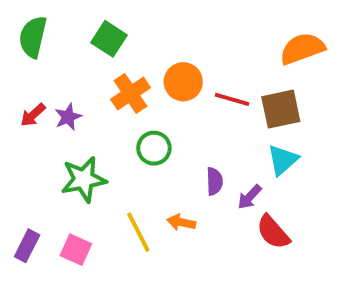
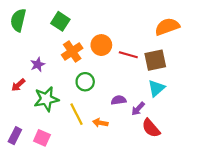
red arrow: (33, 115) -> (18, 85), moved
purple semicircle: (214, 181) -> (119, 100), turned -96
yellow line: (138, 232) -> (77, 114), moved

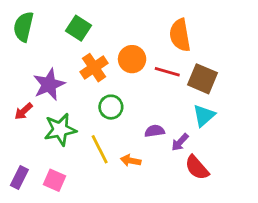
orange semicircle: (167, 27) -> (180, 35), moved, turned -80
brown square: (155, 60) -> (202, 79), turned 35
purple star: (38, 64) -> (49, 84), size x1.6

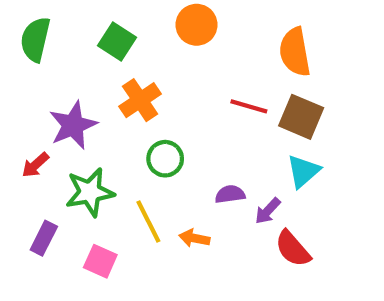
orange semicircle: (180, 35) -> (295, 52), moved
orange circle: (132, 59) -> (197, 25), moved
purple rectangle: (19, 177) -> (44, 238), moved
pink square: (55, 180) -> (100, 261), moved

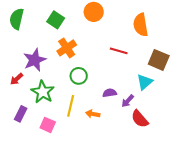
brown square: (301, 117) -> (159, 60), moved
green star: (90, 192) -> (43, 92), turned -30
yellow line: (148, 221) -> (71, 106), turned 40

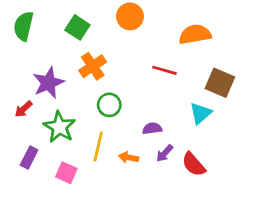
orange semicircle: (141, 25) -> (195, 34), turned 90
purple arrow: (128, 101) -> (165, 153), moved

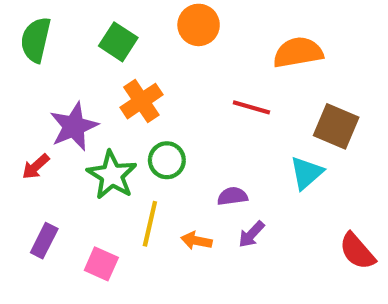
green star: (59, 127) -> (112, 175), moved
red semicircle: (194, 164) -> (357, 251), moved

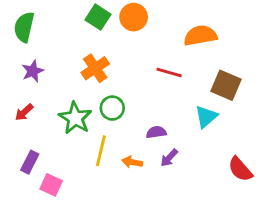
green square: (118, 42) -> (98, 17), moved
purple star: (74, 126) -> (33, 71), moved, size x0.7
pink square: (101, 264) -> (51, 185), moved

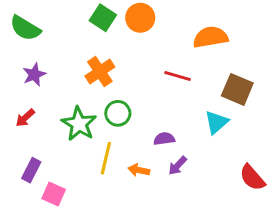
green semicircle: (24, 27) -> (25, 28), turned -72

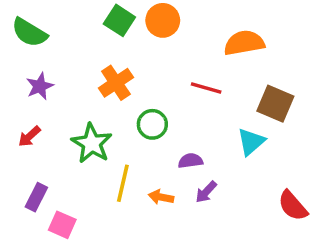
green circle: (118, 113) -> (152, 124), moved

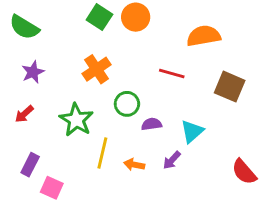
cyan triangle: (251, 142) -> (192, 131), moved
purple semicircle: (190, 161) -> (152, 124), moved

